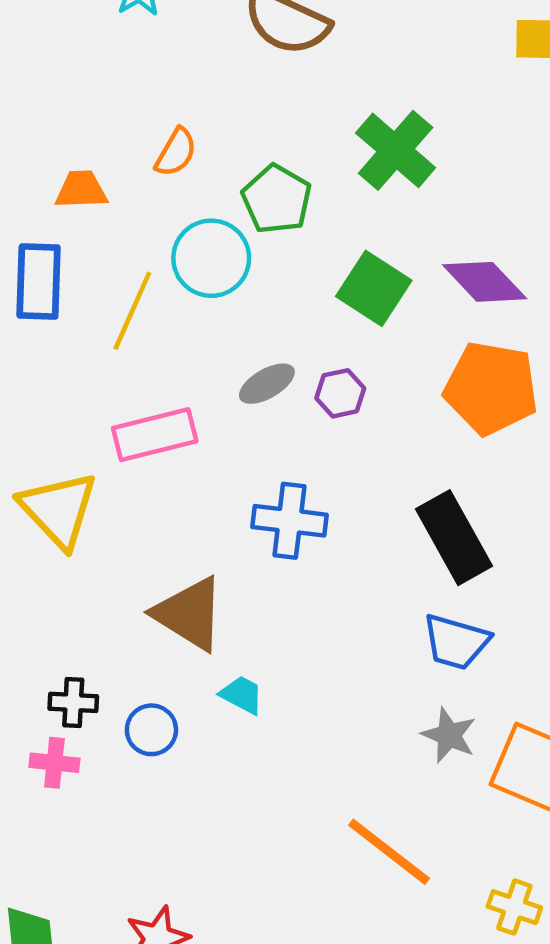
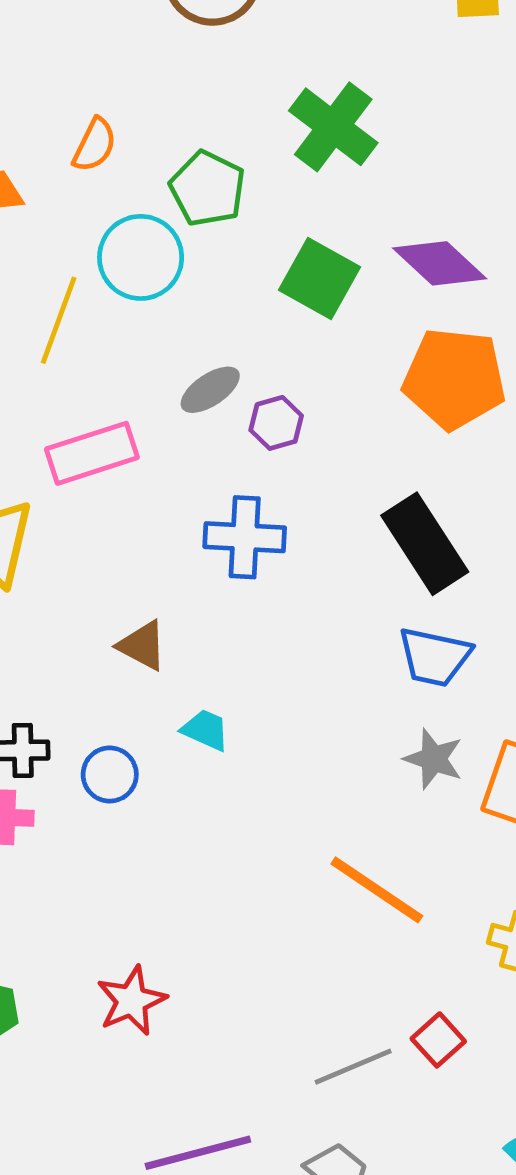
purple hexagon: (340, 393) -> (276, 423), moved
brown triangle: (189, 614) -> (142, 646), size x0.6

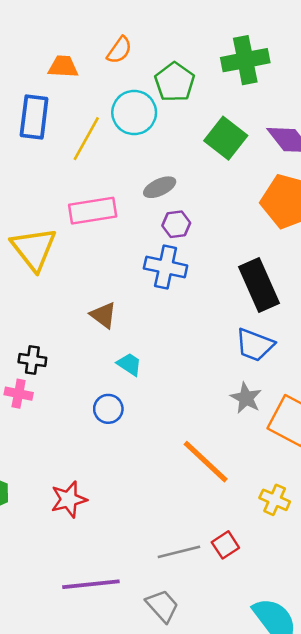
green cross: (333, 127) -> (245, 60), turned 33
purple hexagon: (276, 423) -> (176, 224), moved
blue circle: (110, 774) -> (108, 409), moved

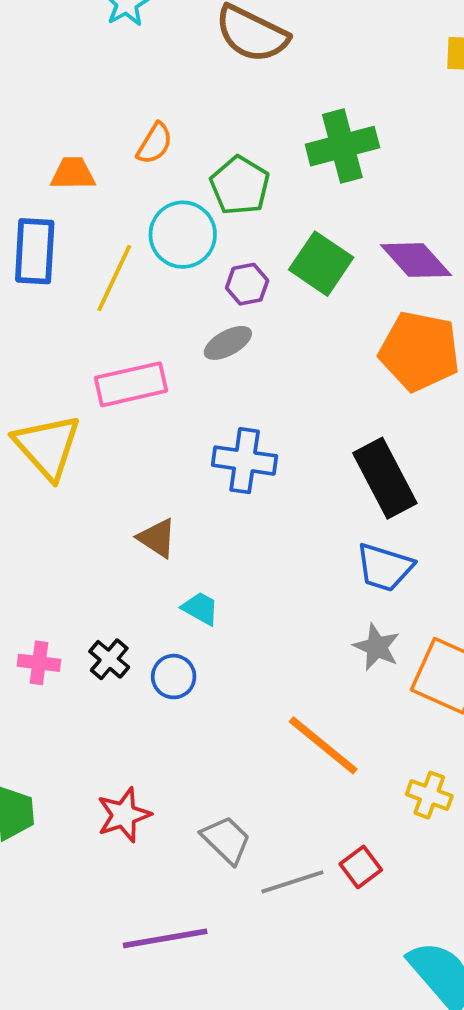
purple hexagon: (176, 224) -> (247, 284), moved
black cross: (32, 360) -> (109, 659), moved, turned 36
gray trapezoid: (162, 606) -> (226, 840), moved

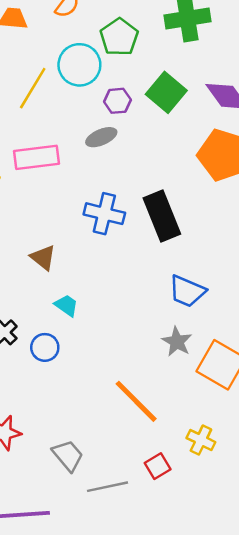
black rectangle: (385, 478) -> (162, 216), moved
red square: (361, 867) -> (158, 466), moved

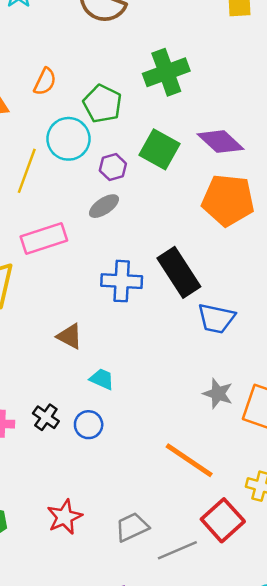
blue trapezoid: (187, 291) -> (216, 318), moved
gray trapezoid: (68, 456) -> (132, 527), turned -64
red square: (158, 466) -> (223, 520), size x1.6

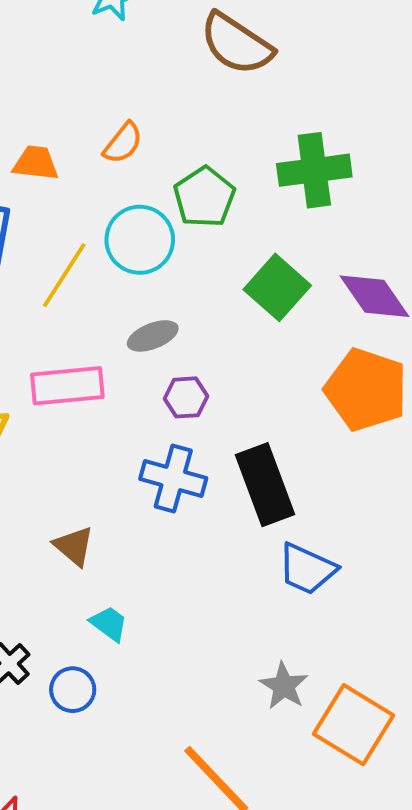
purple hexagon: (113, 167) -> (186, 397), moved
gray ellipse: (104, 206) -> (153, 336), moved

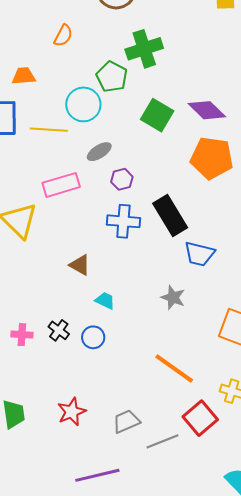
orange semicircle: (123, 143) -> (63, 36), moved
green cross: (314, 170) -> (144, 49), moved
yellow line: (64, 275) -> (49, 130), turned 72
gray star: (284, 686) -> (173, 298), moved

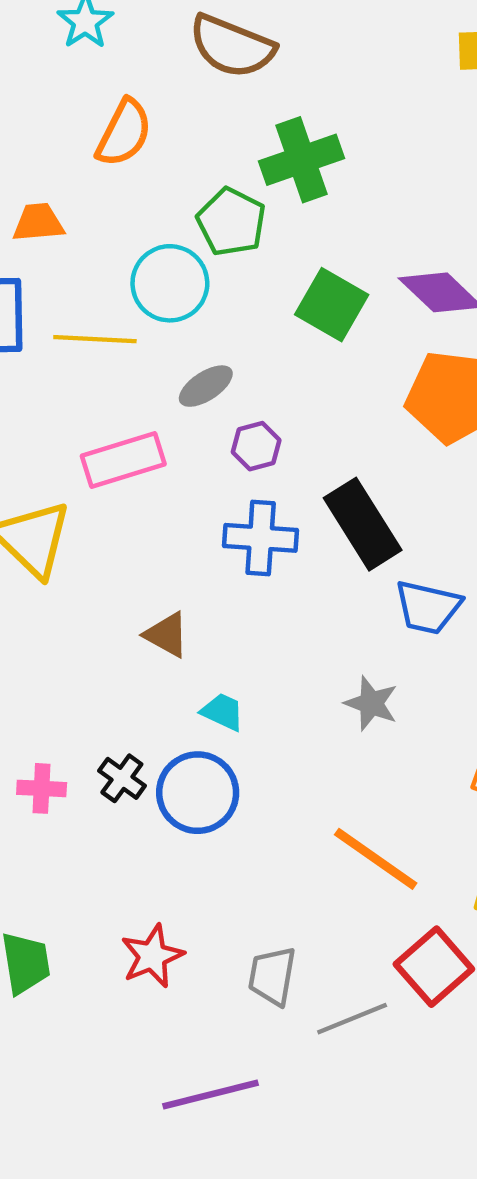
orange semicircle: (63, 36) -> (124, 133), size x1.4
blue circle: (93, 337) -> (198, 793), size x1.6
gray trapezoid: (126, 421) -> (272, 976), turned -56

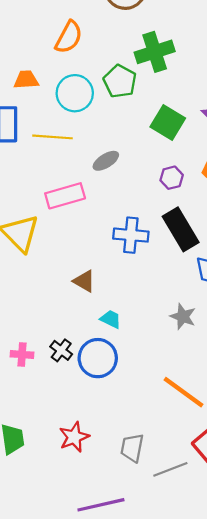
cyan circle: (170, 283) -> (75, 93), moved
purple hexagon: (256, 446) -> (172, 178), moved

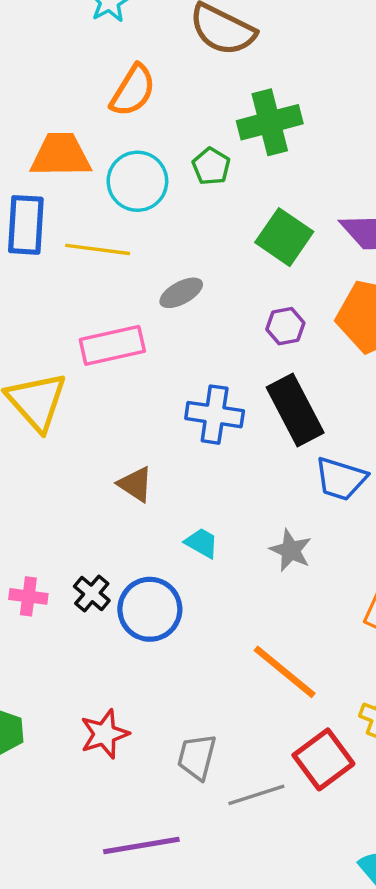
orange trapezoid: (26, 80) -> (61, 155), size x1.5
green pentagon: (120, 81) -> (211, 166), size x0.7
cyan trapezoid: (111, 319) -> (202, 543), moved

